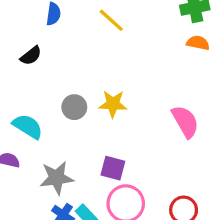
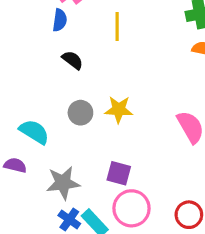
yellow line: (111, 20) -> (117, 27), turned 48
black semicircle: (31, 56) -> (73, 60), moved, turned -105

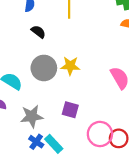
gray circle: (80, 113) -> (44, 68), size x1.5
pink circle: (132, 208) -> (100, 134), moved

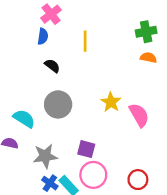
yellow star: (70, 66) -> (111, 102), moved, turned 30
pink circle: (100, 134) -> (93, 175), moved

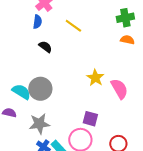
yellow line: (85, 41) -> (73, 26), turned -54
gray circle: (58, 104) -> (40, 89), moved
purple square: (86, 149) -> (90, 119), moved

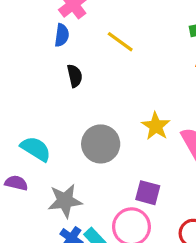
black semicircle: (45, 47) -> (75, 76), turned 40
gray circle: (40, 89) -> (101, 144), moved

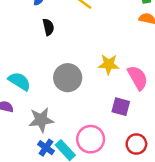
yellow star: (156, 126) -> (109, 64), turned -30
purple square: (148, 193) -> (121, 107), moved

